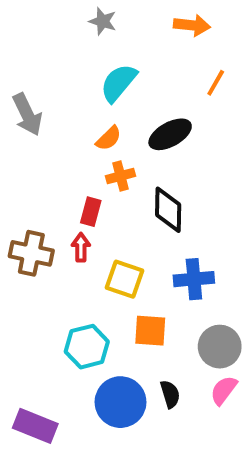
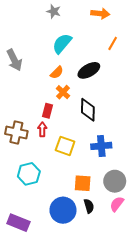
orange cross: (121, 176) -> (63, 92), turned -32
orange square: (150, 331) -> (83, 183), moved
cyan hexagon: (87, 347) -> (29, 174), moved

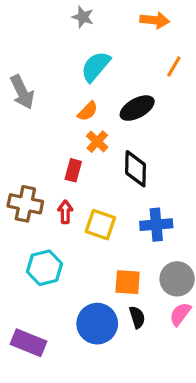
red arrow: (42, 129) -> (65, 212), moved

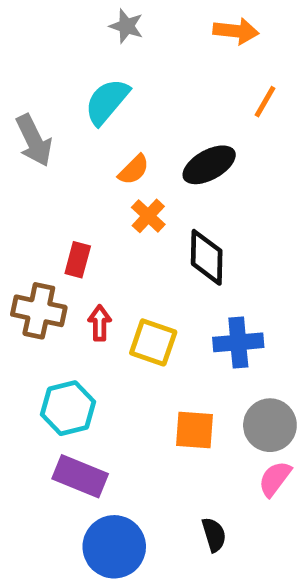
cyan semicircle: (96, 67) -> (107, 102), moved
red rectangle: (73, 170) -> (78, 260), moved
black semicircle: (137, 317) -> (214, 535), moved
blue circle: (97, 324) -> (114, 547), moved
purple rectangle: (29, 343) -> (80, 476), moved

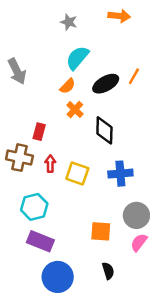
gray star: (126, 26) -> (69, 22), moved
cyan semicircle: (107, 102) -> (77, 58), moved
orange line: (265, 102) -> (134, 76), moved
orange square: (195, 430) -> (101, 231), moved

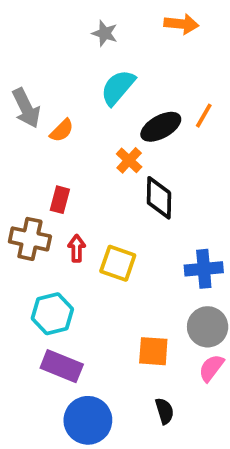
orange semicircle: (67, 86) -> (62, 131), moved
orange cross: (75, 109) -> (129, 160), moved
blue cross: (120, 174) -> (204, 269), moved

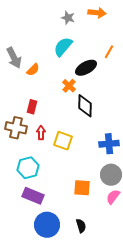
gray star: (105, 33) -> (68, 18), moved
orange line: (204, 116) -> (109, 52), moved
black semicircle: (165, 411) -> (81, 226), moved

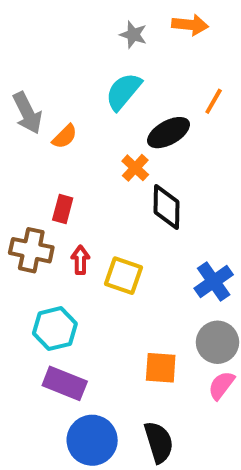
blue cross: (109, 144) -> (214, 281), turned -30
black semicircle: (81, 226) -> (159, 442), size x1.5

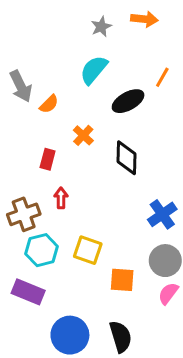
gray star: (133, 35) -> (101, 27), turned 30
orange cross: (135, 168) -> (83, 135), moved
brown cross: (31, 250) -> (24, 214), moved, turned -32
yellow square: (123, 276) -> (88, 250), moved
purple rectangle: (65, 383) -> (28, 292), moved

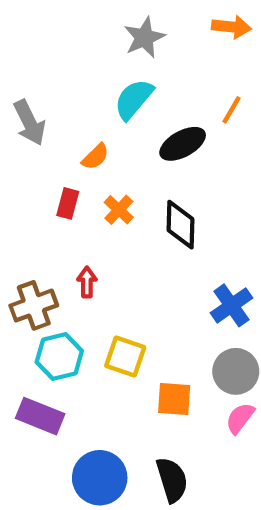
orange arrow: (144, 19) -> (232, 27), moved
gray star: (101, 27) -> (144, 38), size x1.4
orange semicircle: (49, 104) -> (95, 157), moved
orange cross: (83, 135) -> (119, 210), moved
red rectangle: (48, 159) -> (68, 203), moved

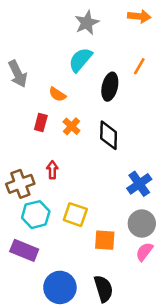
black ellipse: (183, 144) -> (110, 87), turned -48
orange semicircle: (95, 157) -> (57, 94), turned 78

